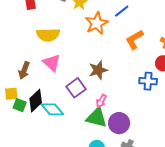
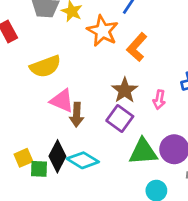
orange L-shape: (134, 39) -> (137, 47), moved
brown arrow: (24, 70) -> (77, 115), moved
purple square: (76, 88) -> (120, 119), moved
pink arrow: (101, 101) -> (159, 100), moved

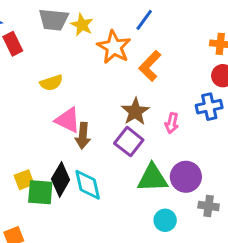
yellow semicircle: (45, 66) -> (51, 83), size x0.7
cyan diamond: (83, 160) -> (88, 185), turned 44
green square: (39, 169) -> (40, 192), size x1.4

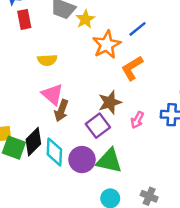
purple circle: (186, 177) -> (82, 160), moved

